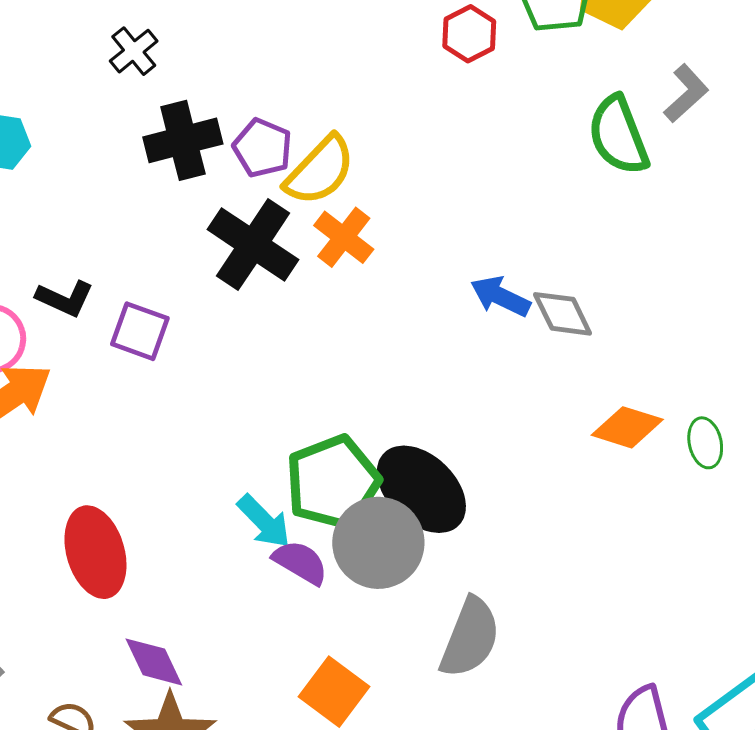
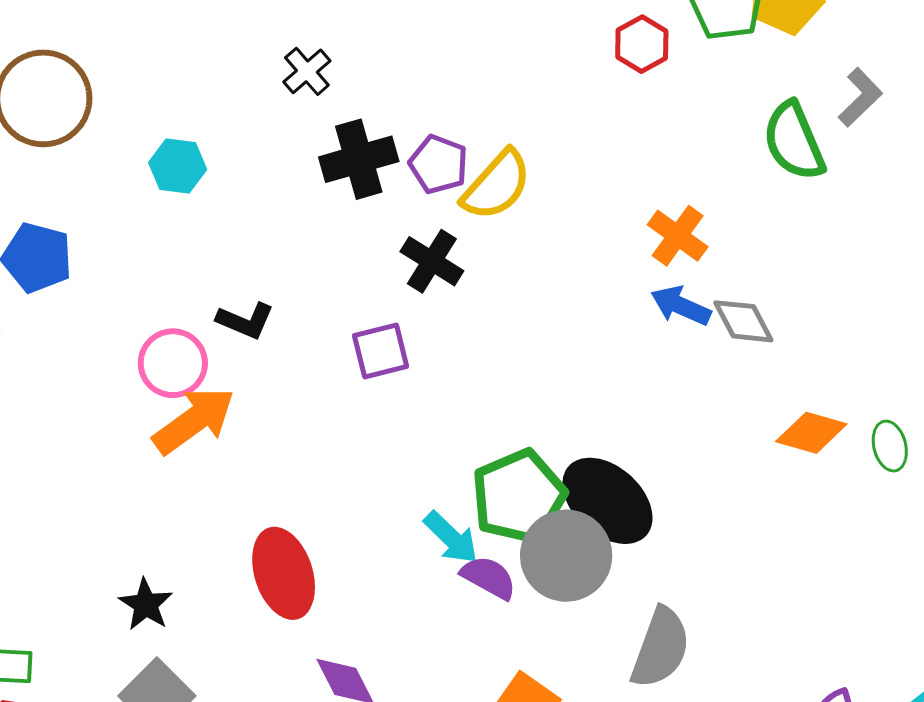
orange cross: (344, 237) -> (678, 236), moved
black cross: (253, 245) -> (432, 261), size x0.7
purple square: (140, 331) -> (381, 351), moved, turned -32

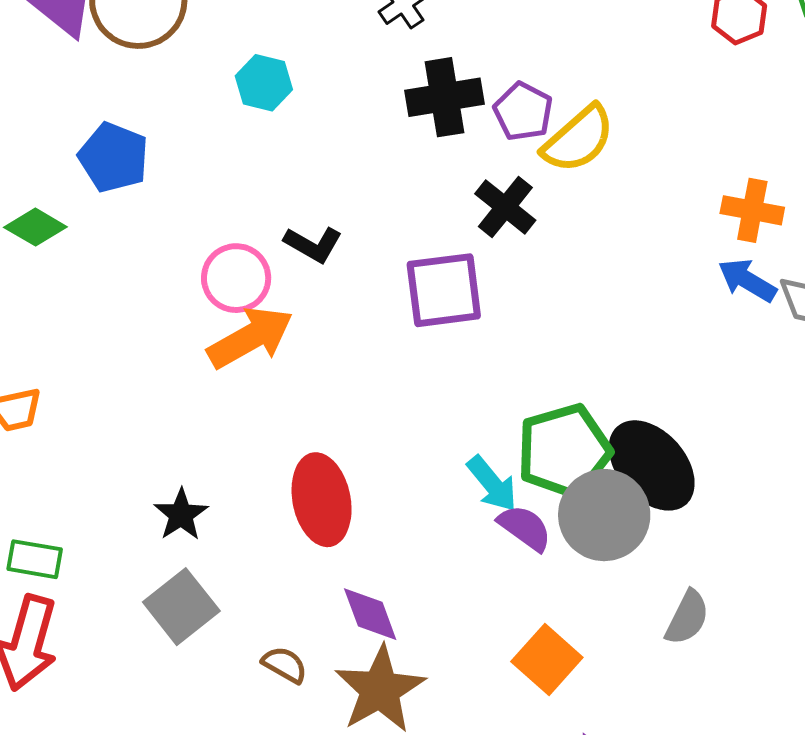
orange cross: (678, 236) -> (752, 210), turned -32
purple square: (381, 351) -> (444, 290), size x1.4
gray semicircle: (660, 648) -> (687, 618), size x0.7

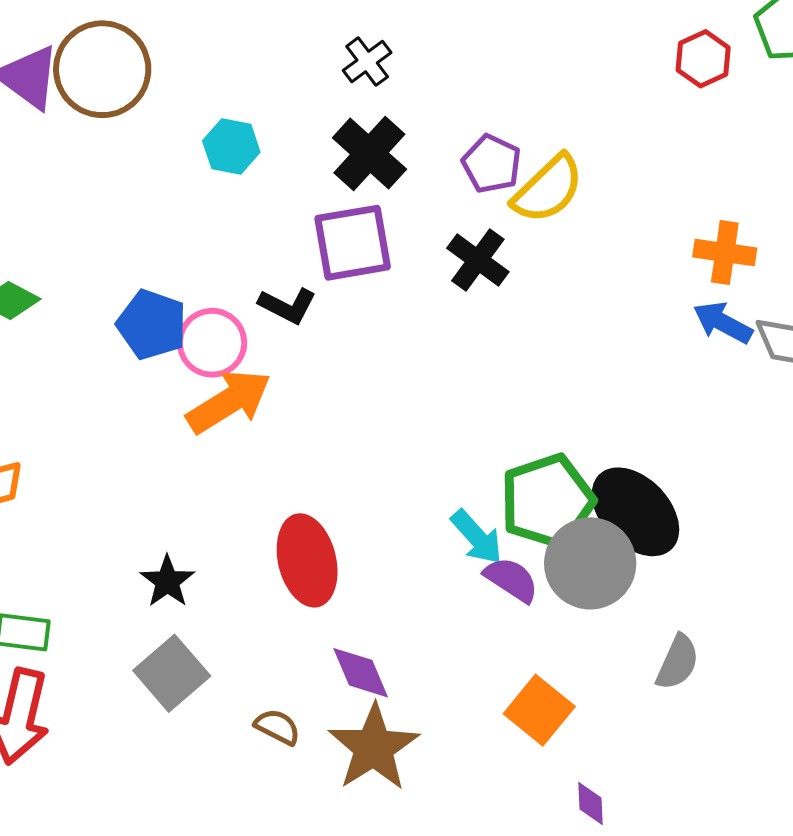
black cross: (445, 97) -> (369, 154), moved, turned -36
blue pentagon: (114, 157) -> (152, 325), moved
purple square: (444, 290) -> (353, 243), moved

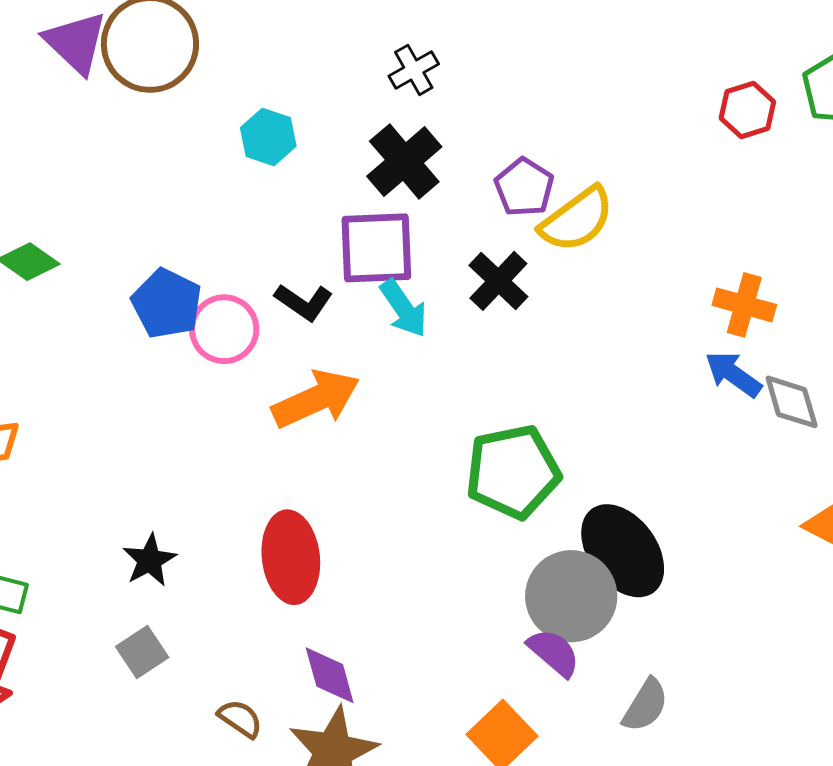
orange arrow: (229, 401) -> (316, 399), moved
green pentagon: (547, 501) -> (513, 472), moved
cyan arrow: (477, 537) -> (404, 308), moved
purple semicircle: (511, 580) -> (554, 653), moved
gray square: (172, 673) -> (142, 652), size x0.7

